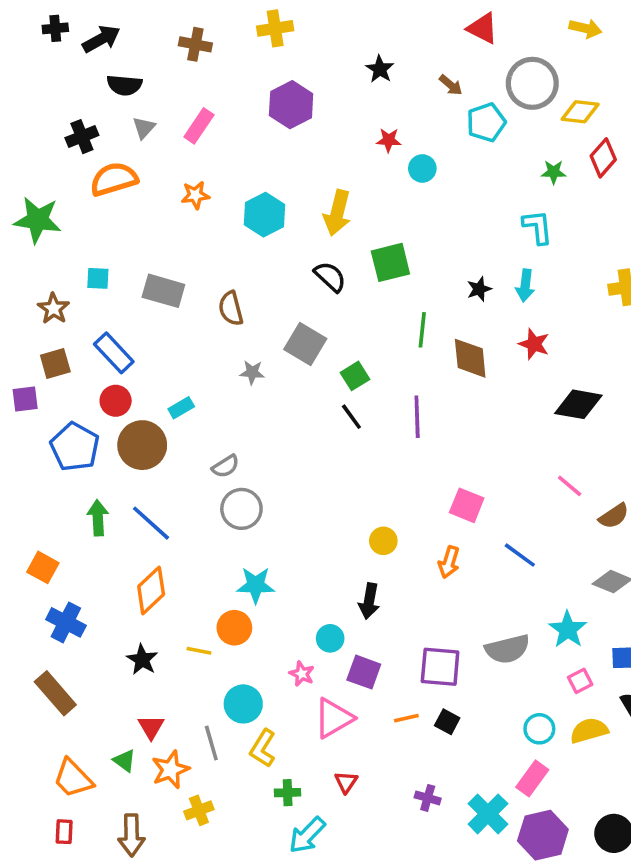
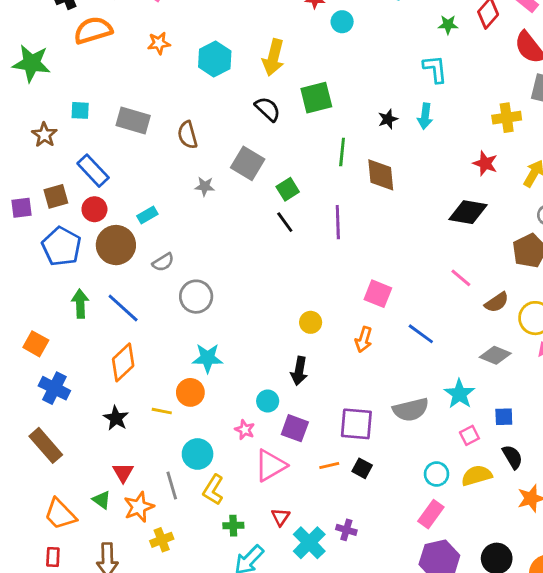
red star: (534, 344) -> (485, 163), moved
brown square: (55, 364) -> (56, 196), moved
gray semicircle: (226, 466) -> (163, 262), moved
cyan cross: (488, 814) -> (309, 543), moved

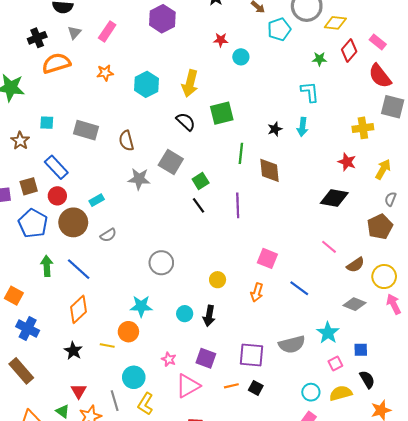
gray star: (205, 186) -> (139, 179), size x1.5
gray circle: (196, 297) -> (161, 263), moved
cyan circle: (268, 401) -> (185, 314), moved

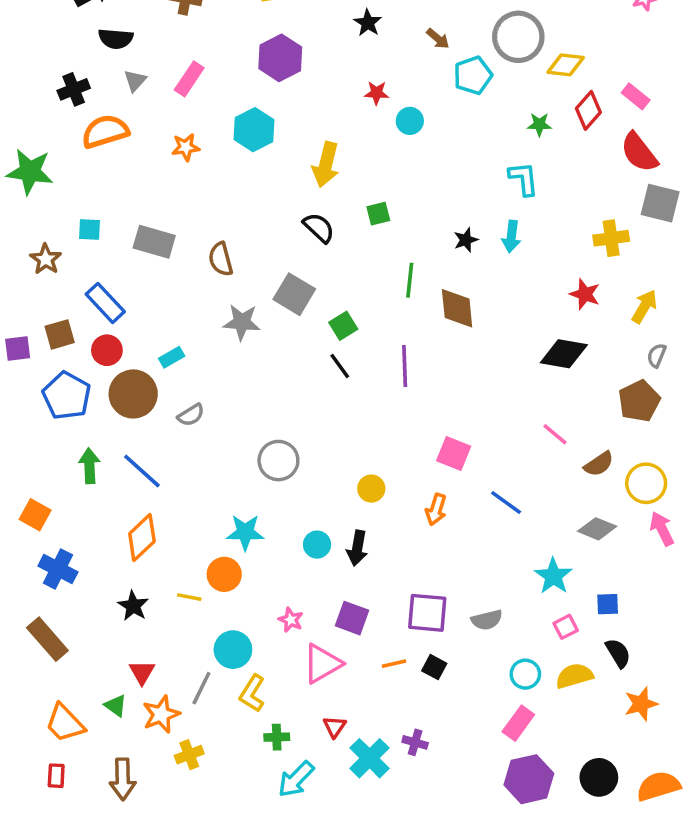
cyan hexagon: (146, 84) -> (254, 130), moved
green square: (222, 113) -> (378, 214), size x0.6
gray semicircle: (292, 344) -> (487, 620), moved, size x0.7
gray line: (115, 401) -> (201, 688), turned 42

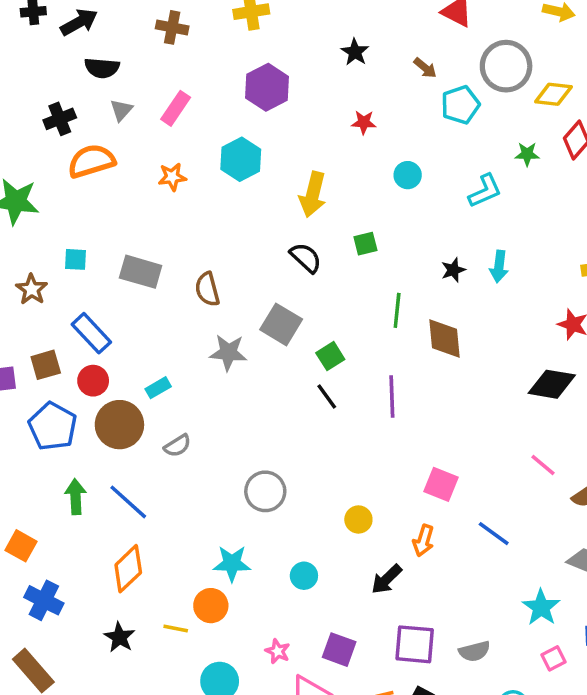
cyan circle: (410, 121) -> (408, 175), moved
cyan L-shape: (524, 179) -> (485, 191), moved, turned 72
black arrow: (357, 548) -> (387, 579), moved, turned 36

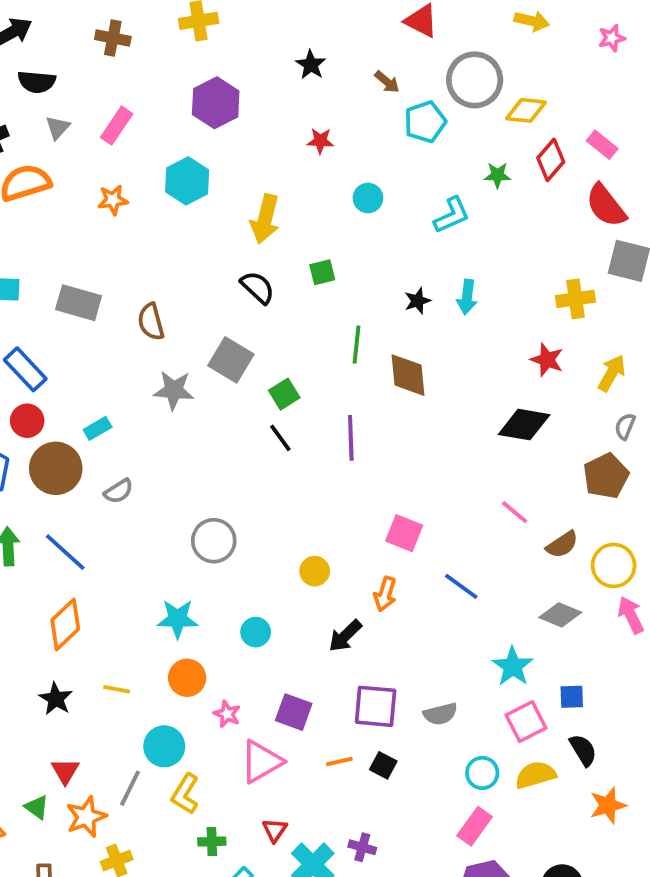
orange circle: (211, 606) -> (187, 678), moved
pink square: (553, 658) -> (526, 722), size x1.5

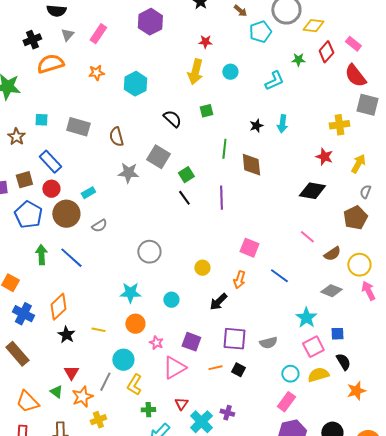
cyan hexagon: (187, 181) -> (135, 84), moved
yellow arrow: (265, 219) -> (195, 72), moved
orange diamond: (65, 624) -> (58, 307), moved

